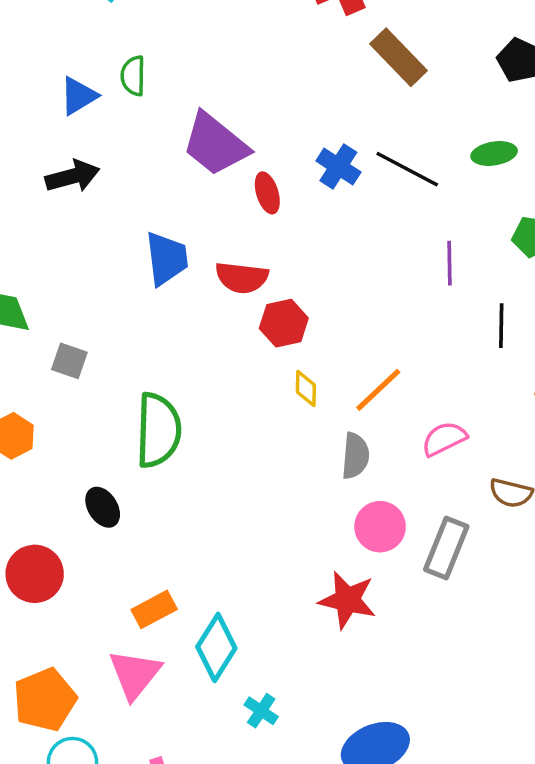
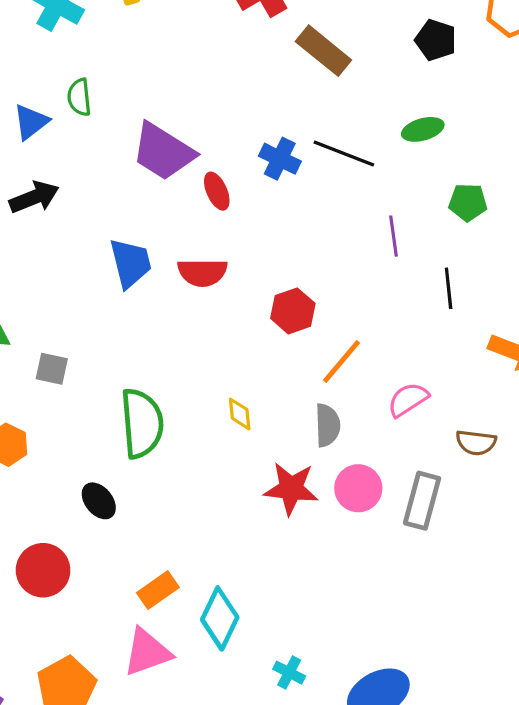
red hexagon: (284, 323) -> (293, 311), moved
yellow diamond: (306, 388) -> (240, 414), moved
red star: (347, 600) -> (291, 489), moved
pink triangle: (135, 674) -> (147, 652), turned 38
cyan cross: (261, 711) -> (289, 673), moved

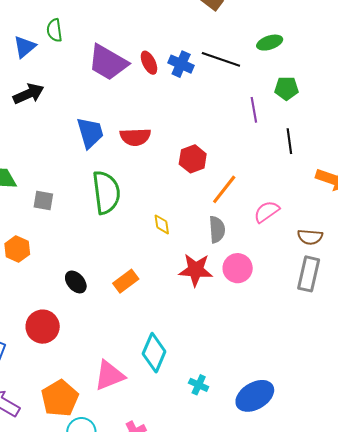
red ellipse: (217, 191) -> (149, 63), moved
green pentagon: (468, 202) -> (286, 88), moved
green semicircle: (142, 423) -> (106, 192), moved
gray rectangle: (422, 501) -> (309, 274), moved
orange rectangle: (158, 590) -> (126, 281), moved

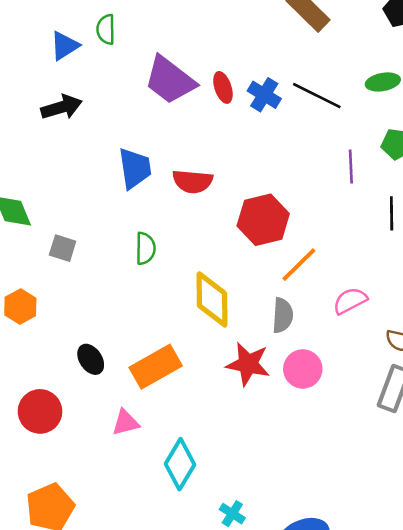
red hexagon: (193, 159) -> (263, 220), size x1.4
green semicircle: (106, 192) -> (145, 248), size x0.6
yellow diamond: (162, 224) -> (212, 299), size x2.0
orange rectangle: (126, 281) -> (156, 367), size x1.5
pink triangle: (109, 375) -> (126, 422), moved, size x0.7

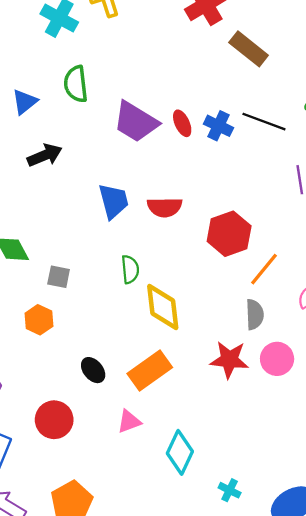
green semicircle: (106, 29) -> (76, 84), size x1.4
blue triangle: (65, 46) -> (25, 102), moved
yellow diamond: (212, 299) -> (163, 307), moved
orange hexagon: (20, 307) -> (39, 320), moved

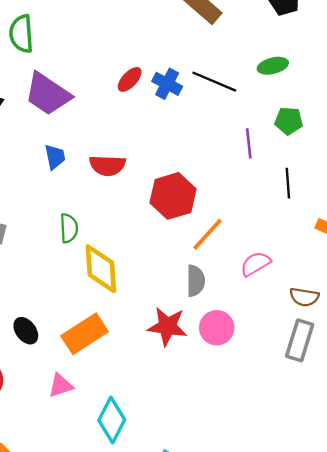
purple trapezoid: (136, 122) -> (48, 94), moved
red ellipse: (182, 123) -> (130, 79), turned 65
blue trapezoid: (114, 201) -> (55, 157), size x0.7

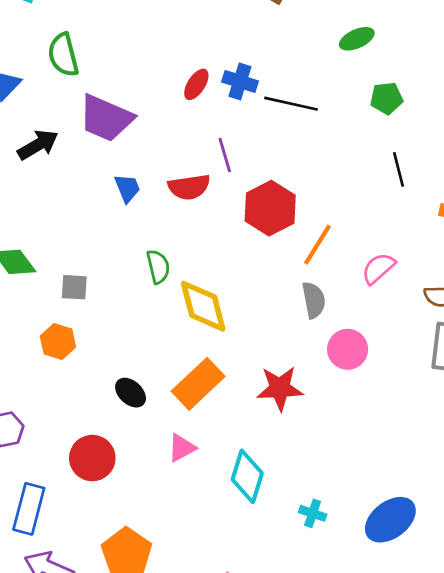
black line: (214, 82) -> (291, 104), moved
purple line: (249, 143) -> (225, 155), moved
red star: (167, 326) -> (280, 388), moved

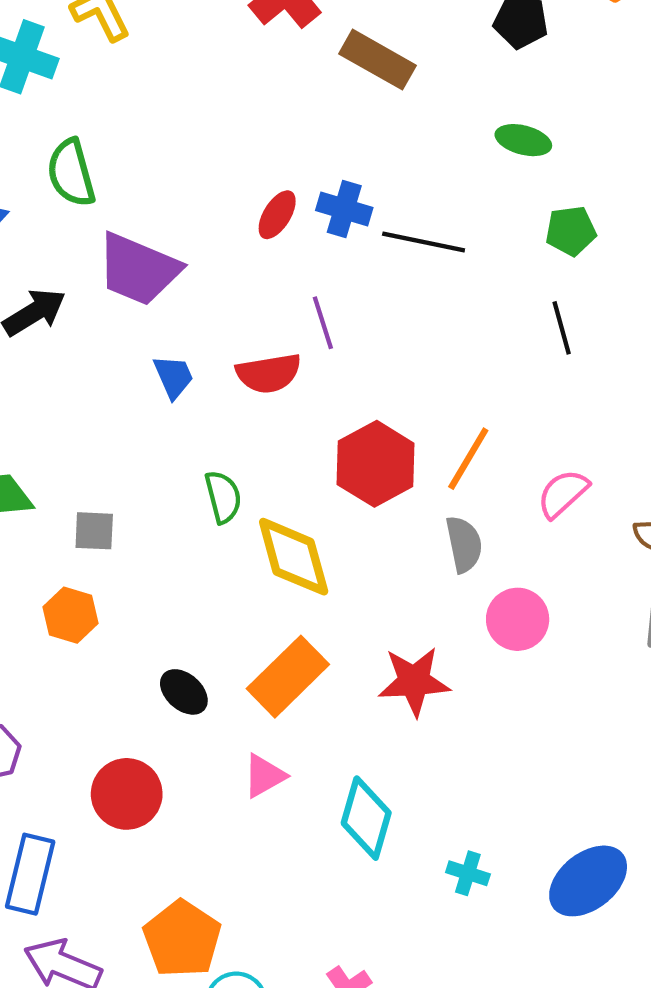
green ellipse: (357, 39) -> (523, 140), turned 40
black line: (398, 169) -> (562, 328), moved
red hexagon: (270, 208) -> (376, 464), moved

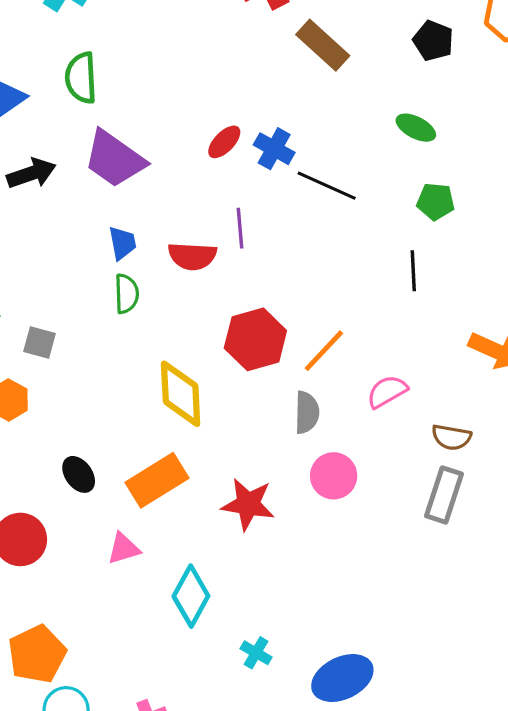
green semicircle: (223, 497) -> (127, 294), moved

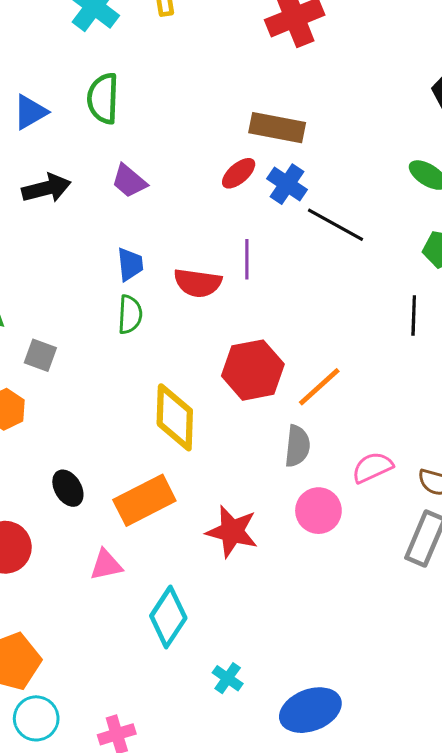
brown rectangle: (323, 45) -> (277, 128), moved, turned -36
purple trapezoid: (114, 159) -> (129, 181), size x0.6
pink semicircle: (387, 392) -> (372, 467), moved

